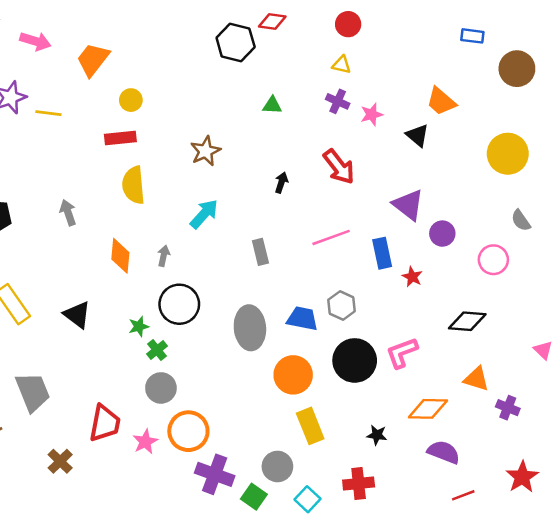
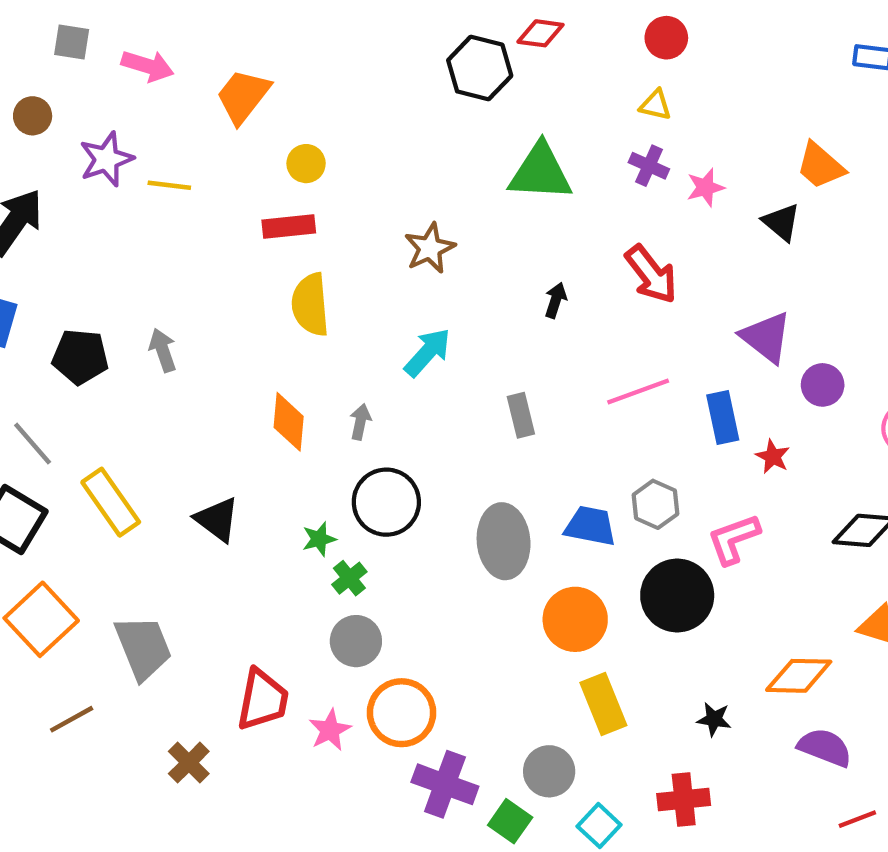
green triangle: (272, 105) -> (540, 172), size x2.0
gray arrow: (68, 213) -> (163, 350), moved
pink L-shape: (402, 353) -> (734, 539), moved

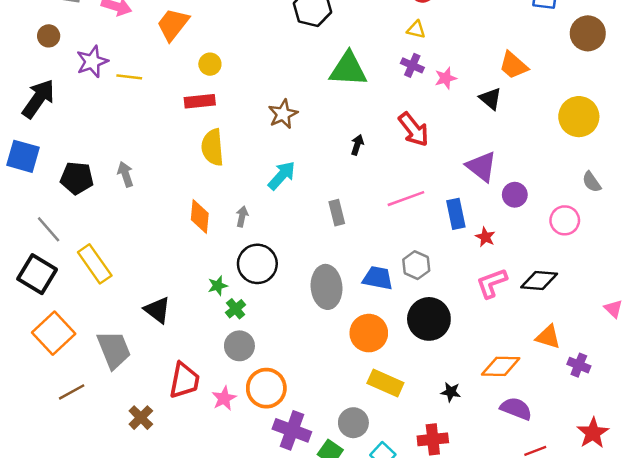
black triangle: (217, 520) -> (157, 310), moved
pink L-shape: (734, 539) -> (492, 283), moved
yellow rectangle: (603, 704) -> (385, 383), turned -44

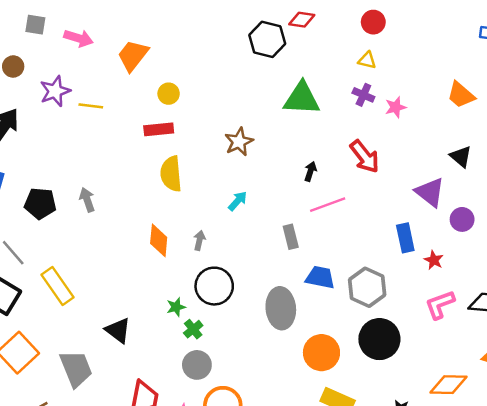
black triangle: (490, 99) -> (461, 157), moved
cyan arrow: (282, 176) -> (238, 201), size x0.7
pink line: (406, 199) -> (328, 205), moved
gray hexagon: (416, 265) -> (367, 287), size x1.4
blue trapezoid: (378, 278) -> (320, 277), moved

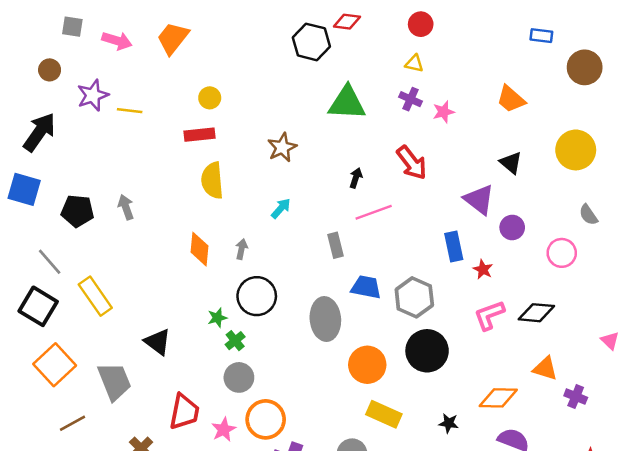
orange trapezoid: (133, 55) -> (173, 38), moved

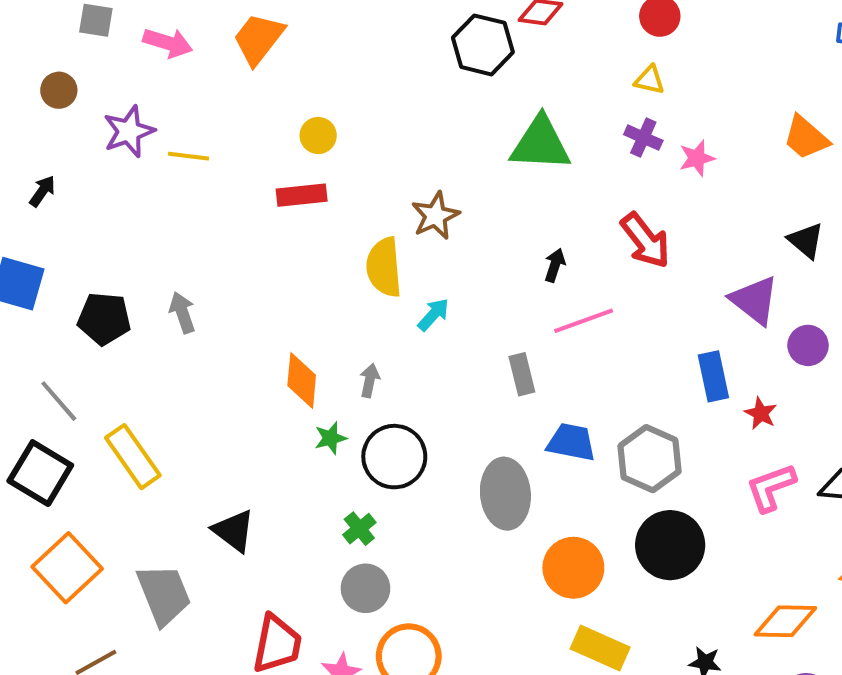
black arrow: (39, 132) -> (42, 191), size x0.5
yellow semicircle: (212, 180) -> (384, 267), moved
green star: (217, 318) -> (331, 438), moved

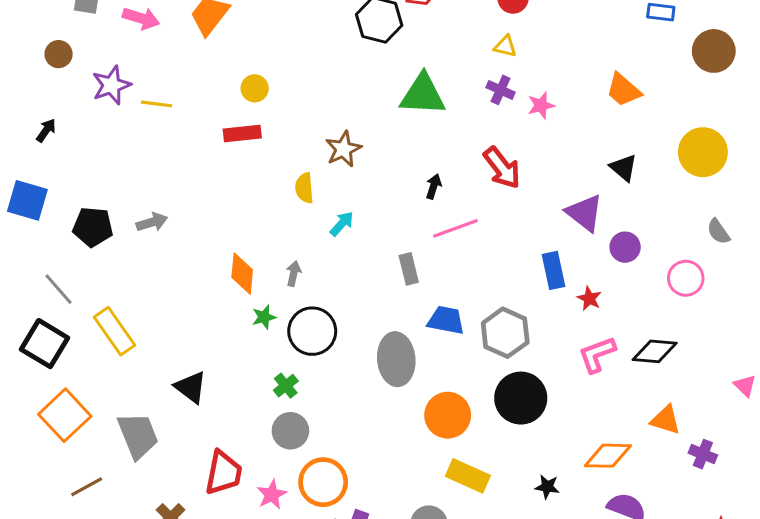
yellow semicircle: (384, 267) -> (304, 188), size x0.7
gray arrow: (182, 313) -> (152, 222), turned 92

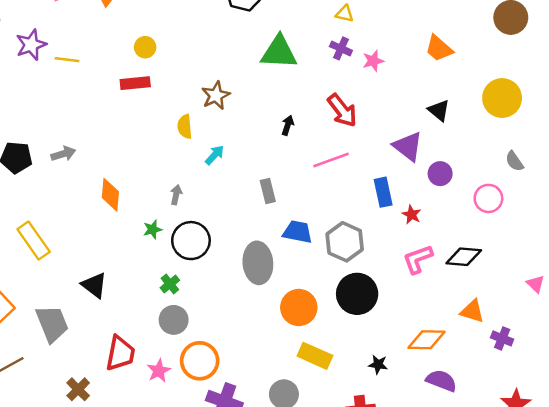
pink line: (455, 228) -> (331, 160), moved
orange diamond: (242, 274) -> (110, 195), moved

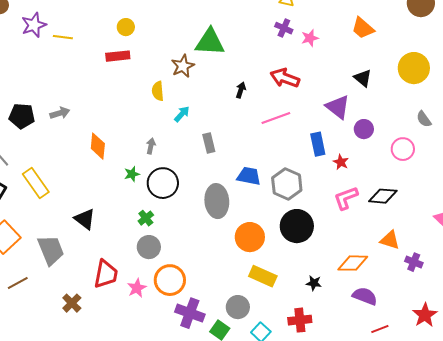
green triangle: (279, 52) -> (210, 42), moved
red arrow: (342, 110) -> (285, 78), turned 148
gray rectangle: (268, 191) -> (209, 143), moved

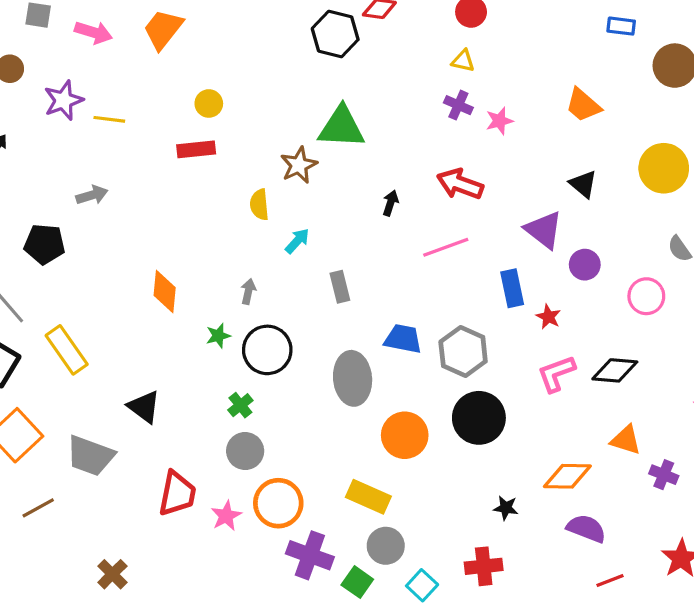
gray arrow: (60, 113) -> (92, 195), moved
gray trapezoid: (51, 250) -> (90, 456), turned 132
yellow rectangle: (263, 276) -> (368, 497), moved
brown cross: (72, 303) -> (112, 574), moved

